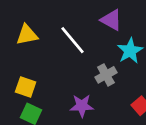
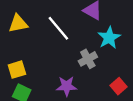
yellow square: (26, 87) -> (17, 70), turned -36

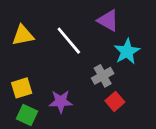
purple star: (67, 86) -> (61, 101), moved
red square: (119, 86) -> (115, 101), moved

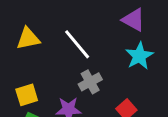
purple triangle: (108, 20) -> (134, 20), moved
gray cross: (103, 76) -> (90, 82), moved

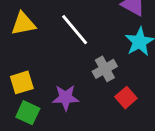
gray cross: (90, 82) -> (105, 69), moved

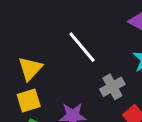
yellow triangle: (23, 24) -> (30, 69), moved, turned -36

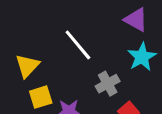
yellow square: (29, 100) -> (41, 97), moved

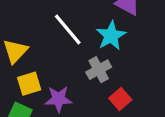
cyan star: (142, 57) -> (111, 36), moved

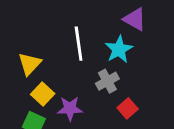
white line: (68, 29) -> (79, 44), turned 32
yellow square: (29, 84) -> (43, 94), turned -30

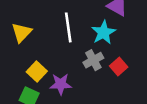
yellow triangle: (30, 64) -> (22, 32), moved
red square: (128, 108) -> (119, 66), moved

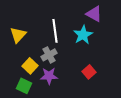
gray cross: (93, 60) -> (49, 55), moved
red square: (119, 66) -> (89, 72), moved

